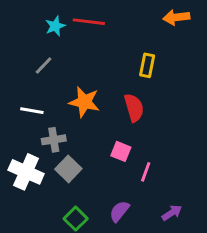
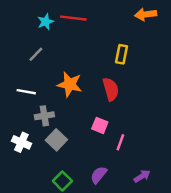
white cross: (26, 172) -> (21, 142), size x0.7

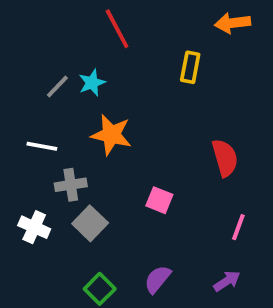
red line: (73, 18) -> (117, 29), turned 55
cyan star: (46, 22) -> (92, 83), moved
yellow rectangle: (122, 54) -> (190, 67), moved
red semicircle: (111, 89) -> (225, 158), moved
pink line: (120, 142) -> (238, 227), moved

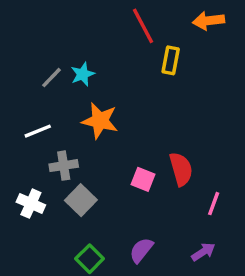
red line: (117, 29) -> (143, 26), moved
white line: (42, 146) -> (38, 131), turned -32
red semicircle: (225, 158) -> (181, 169), moved

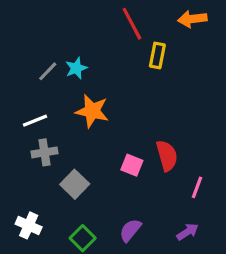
gray cross: (64, 166) -> (44, 152), moved
white cross: (31, 204) -> (29, 225), moved

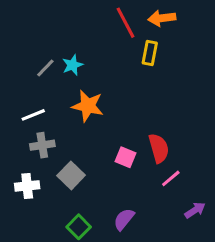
orange arrow: (192, 19) -> (162, 18), moved
pink line: (197, 187) -> (171, 178), moved, turned 30
white cross: (29, 225) -> (27, 186), moved, turned -30
purple arrow: (188, 232) -> (195, 210), moved

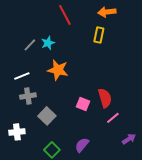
red line: (125, 23) -> (65, 15), moved
white cross: (27, 186) -> (17, 132), moved

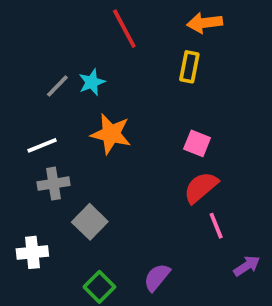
red semicircle: (105, 98) -> (201, 187), turned -114
pink square: (83, 104) -> (197, 143), moved
pink line: (113, 118) -> (216, 226), turned -72

